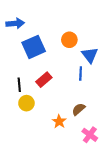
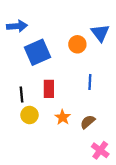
blue triangle: (90, 55) -> (100, 33), moved
red rectangle: (44, 80) -> (49, 89), turned -49
orange star: (59, 122) -> (63, 117), moved

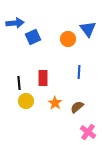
blue square: (37, 52) -> (33, 37), moved, size x0.7

